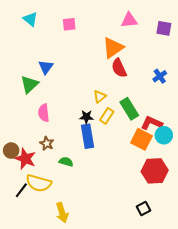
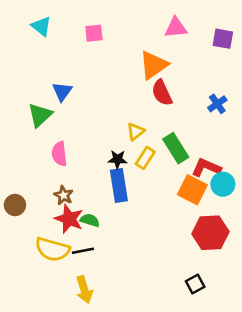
red star: (25, 159) -> (69, 219), moved
black line: (21, 190) -> (83, 251), moved, turned 42

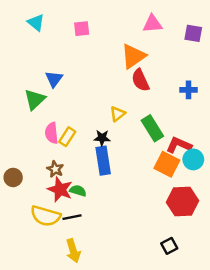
blue cross: (217, 104) -> (188, 90), turned 35
yellow rectangle: (145, 158) -> (67, 137), moved

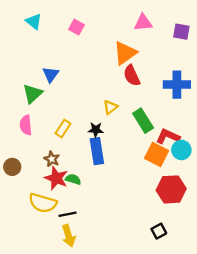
pink square: (82, 29) -> (77, 27), turned 35
blue cross: (188, 90) -> (177, 85), size x1.6
pink semicircle: (52, 133) -> (26, 125), moved
black line: (72, 217) -> (67, 214), moved

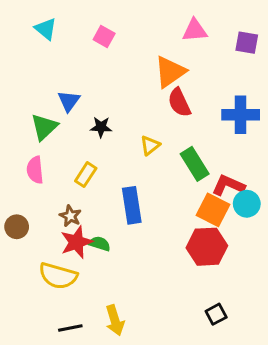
black star: (96, 130) -> (101, 127), moved
red star: (56, 178) -> (76, 242), turned 30
red hexagon: (171, 189) -> (207, 247), moved
black line: (67, 214) -> (70, 328), moved
yellow arrow: (69, 236) -> (115, 320), moved

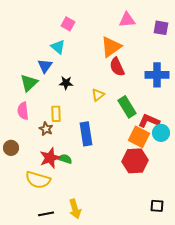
cyan triangle: (46, 29) -> (58, 47), moved
yellow rectangle: (86, 175) -> (56, 114), turned -35
brown star: (70, 216) -> (46, 129), moved
black square: (216, 314) -> (157, 206), moved, turned 32

